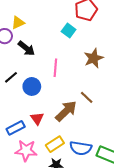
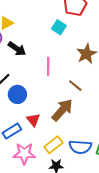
blue circle: (32, 86) -> (17, 94), moved
brown line: (87, 97) -> (75, 86), moved

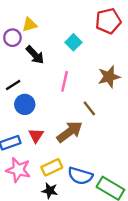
cyan square: (59, 27) -> (73, 42), moved

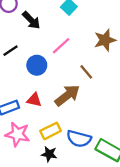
pink line: (65, 81) -> (61, 46), turned 36
blue circle: (25, 104) -> (37, 65), moved
red triangle: (36, 136) -> (34, 100), turned -49

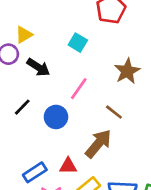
red triangle: (34, 100) -> (68, 166), moved

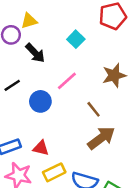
brown arrow: (98, 144) -> (101, 138), moved

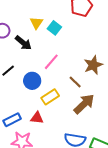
yellow triangle: (29, 21) -> (36, 23), moved, turned -32
brown star: (114, 75) -> (93, 65), moved
yellow rectangle: (54, 172) -> (50, 97), moved

